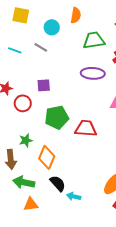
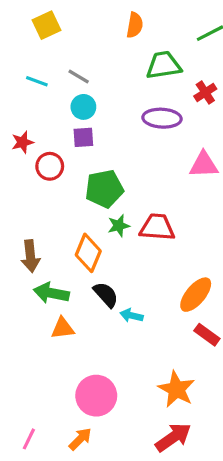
yellow square: (21, 15) -> (47, 25), turned -36
cyan circle: (52, 27) -> (83, 107), moved
red trapezoid: (86, 128) -> (157, 227), moved
green star: (26, 140) -> (119, 226), moved

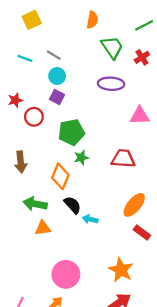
green trapezoid: (164, 65) -> (112, 47), turned 65
red cross: (205, 93) -> (142, 57), moved
purple square: (83, 137) -> (57, 97), turned 32
red trapezoid: (157, 227) -> (123, 159), moved
brown arrow: (30, 256) -> (21, 162), moved

